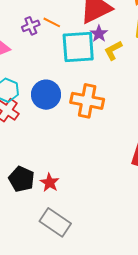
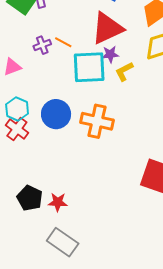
purple star: (99, 34) -> (110, 54), turned 30
red star: (50, 183) -> (58, 202), turned -30

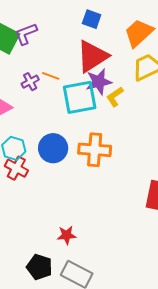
purple star: (110, 54) -> (99, 82), size x1.5
black pentagon: (30, 198) -> (39, 267), moved

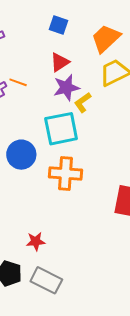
red triangle: (92, 56) -> (60, 62), size x0.6
cyan square: (80, 97) -> (61, 129), moved
orange cross: (95, 150) -> (65, 174), moved

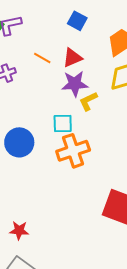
orange line: (18, 82) -> (42, 58), moved
cyan square: (61, 129) -> (63, 123), size x0.6
orange cross: (65, 174) -> (73, 151), moved, turned -32

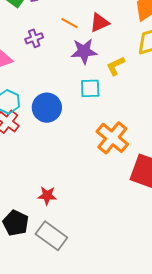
purple star: (75, 84) -> (84, 51), moved
orange cross: (73, 151) -> (112, 138), moved, turned -32

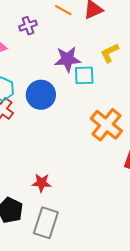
purple star: (84, 51) -> (67, 59), moved
gray rectangle: (51, 236) -> (46, 223), turned 72

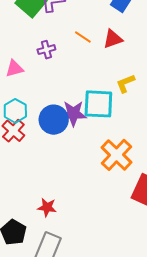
purple star: (67, 59) -> (73, 113), moved
cyan square: (84, 75) -> (98, 104), size x1.5

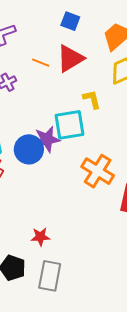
red triangle: (113, 39) -> (70, 58), size x1.4
yellow L-shape: (126, 83) -> (92, 99), turned 110

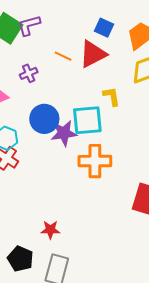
blue square: (70, 21) -> (104, 28), moved
blue circle: (29, 149) -> (44, 119), moved
orange cross: (98, 171) -> (95, 161), moved, turned -36

